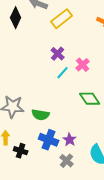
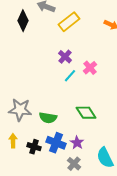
green diamond: (90, 99) -> (86, 113), moved
black cross: (21, 151) -> (34, 147), moved

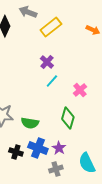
pink cross: (90, 68) -> (80, 90), moved
green diamond: (86, 113) -> (68, 118), turned 50
gray cross: (74, 164) -> (56, 169), turned 32

